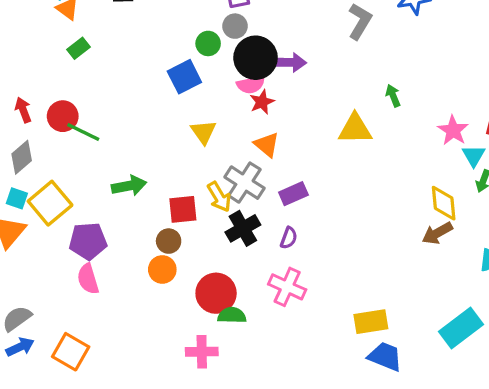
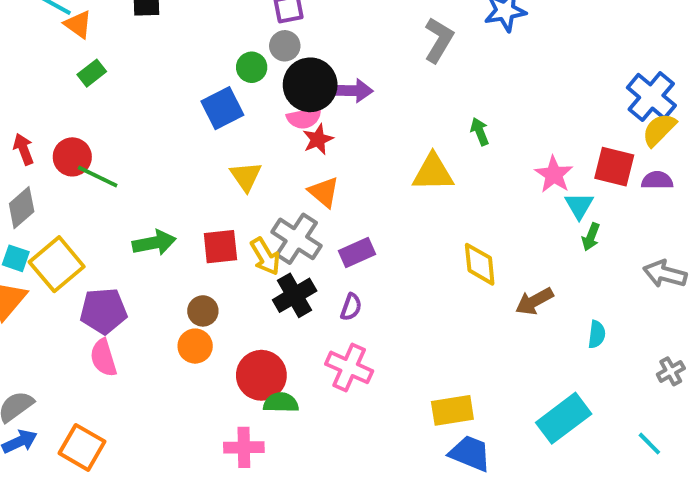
yellow diamond: (444, 203) -> (480, 264), moved
red square: (183, 209) -> (220, 247), moved

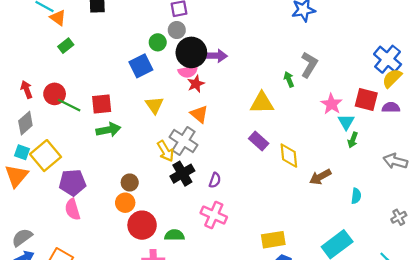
gray L-shape: (439, 40) -> (309, 65), moved
green arrow: (154, 243) -> (108, 130), moved
red square: (220, 247) -> (102, 104), moved
purple rectangle: (357, 252) -> (259, 141), moved, turned 66
red circle: (261, 375) -> (142, 225), moved

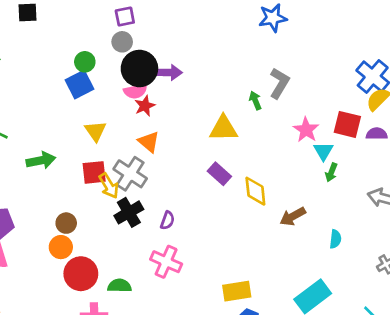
green circle: (158, 42) -> (85, 62), moved
red square: (102, 104) -> (94, 172), moved

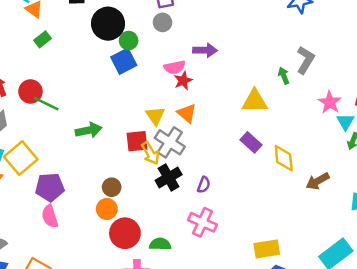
black circle: (139, 68) -> (108, 24), moved
yellow triangle: (95, 131) -> (155, 116), moved

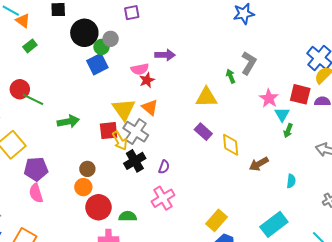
gray circle: (163, 22) -> (111, 39), moved
yellow triangle: (155, 116) -> (124, 109), size x1.4
pink cross: (203, 222) -> (163, 198), turned 35
yellow rectangle: (267, 249) -> (216, 220), turned -40

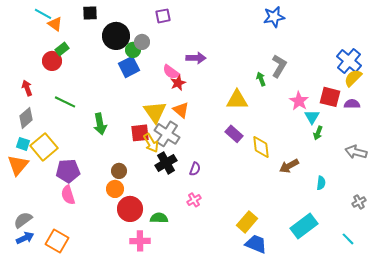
pink semicircle: (140, 69) -> (171, 72), turned 48
red circle: (20, 89) -> (52, 61), moved
green arrow: (68, 122) -> (100, 124), turned 90
pink cross: (163, 198) -> (194, 200), size x0.6

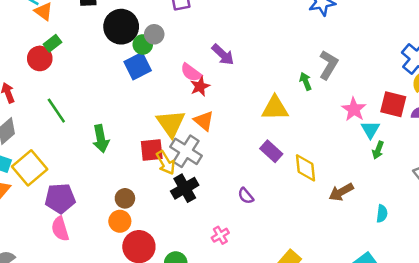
purple arrow: (196, 58) -> (223, 55), turned 42
green line: (65, 102) -> (56, 111), turned 30
purple semicircle: (195, 169) -> (246, 196), moved, turned 120

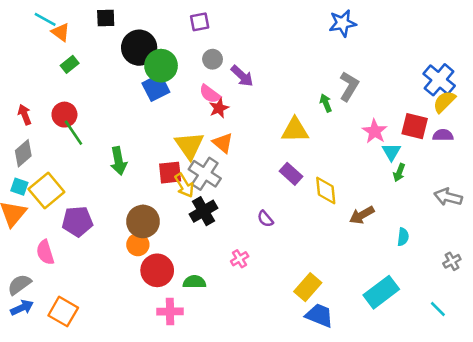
gray circle: (154, 34) -> (213, 59), moved
green circle: (143, 44) -> (161, 66), size x1.6
red circle: (40, 58) -> (64, 115), moved
brown circle: (125, 198) -> (143, 221), size x1.6
pink semicircle: (60, 229) -> (45, 252), moved

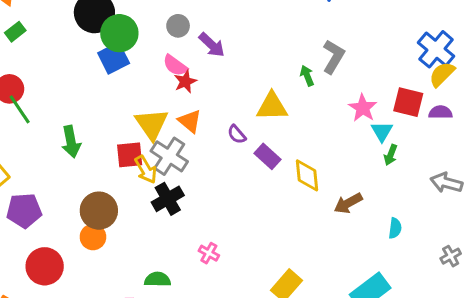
purple semicircle: (265, 219) -> (237, 134), moved
pink cross: (240, 259) -> (209, 253), turned -30
red circle: (157, 270) -> (45, 266), moved

